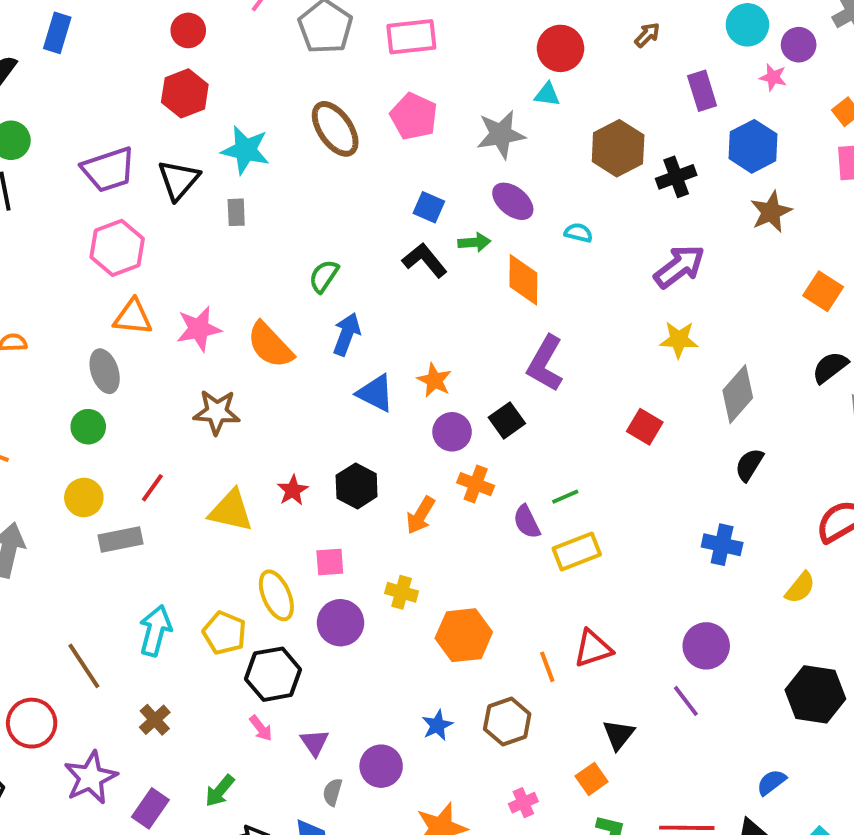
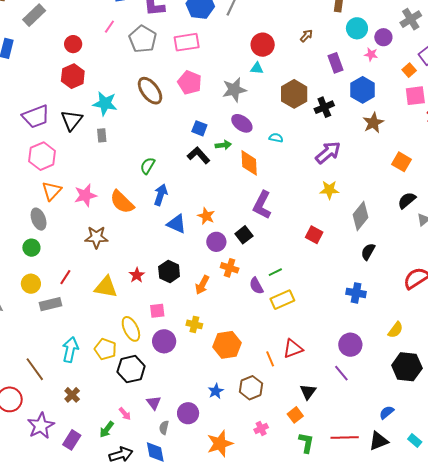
orange triangle: (133, 317) -> (52, 191), turned -50
yellow semicircle: (800, 588) -> (396, 330), moved
pink arrow: (261, 728) -> (125, 414), moved

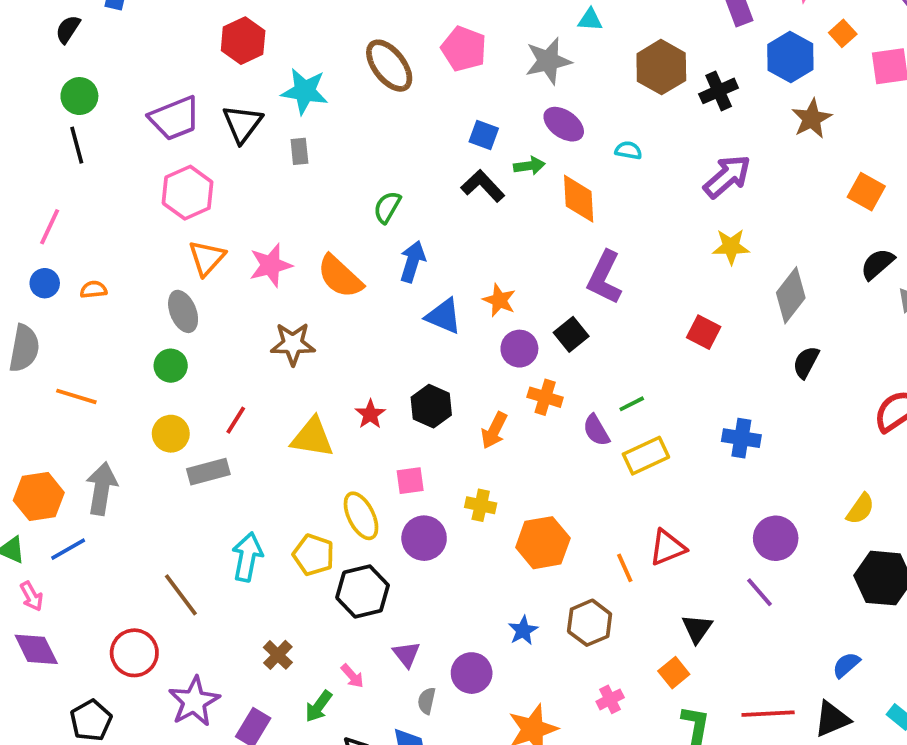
orange square: (409, 70) -> (843, 33), moved
blue cross: (356, 293) -> (741, 438), moved
brown cross: (72, 395) -> (278, 655), moved

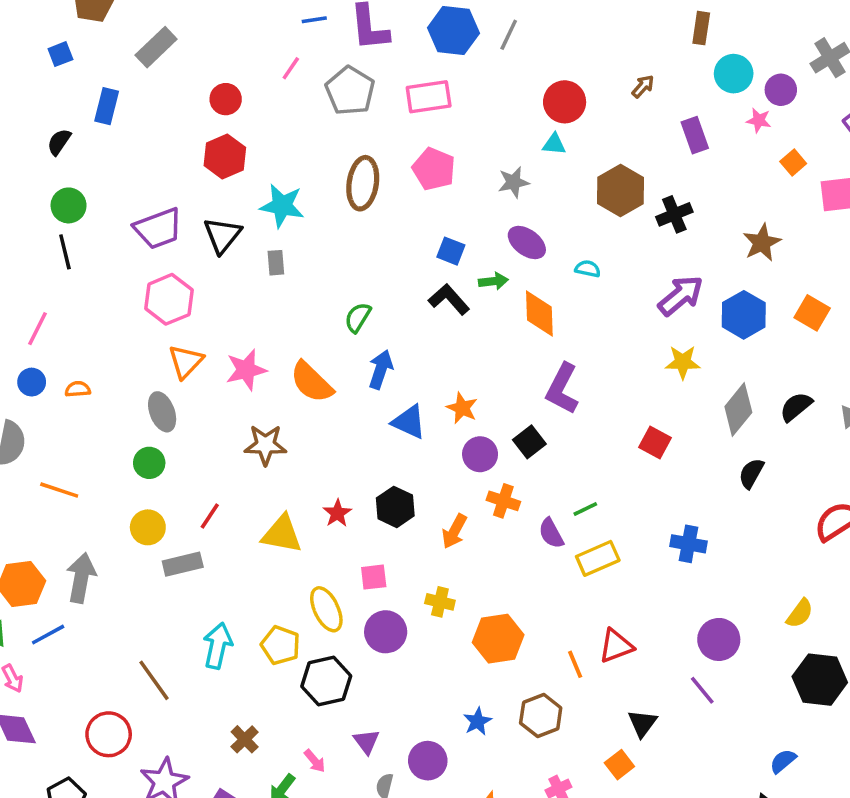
blue hexagon: (790, 57) -> (744, 315), moved
gray star: (548, 61) -> (514, 182), size x0.7
brown ellipse: (389, 66) -> (363, 183), turned 45
black semicircle: (877, 264) -> (796, 407), moved

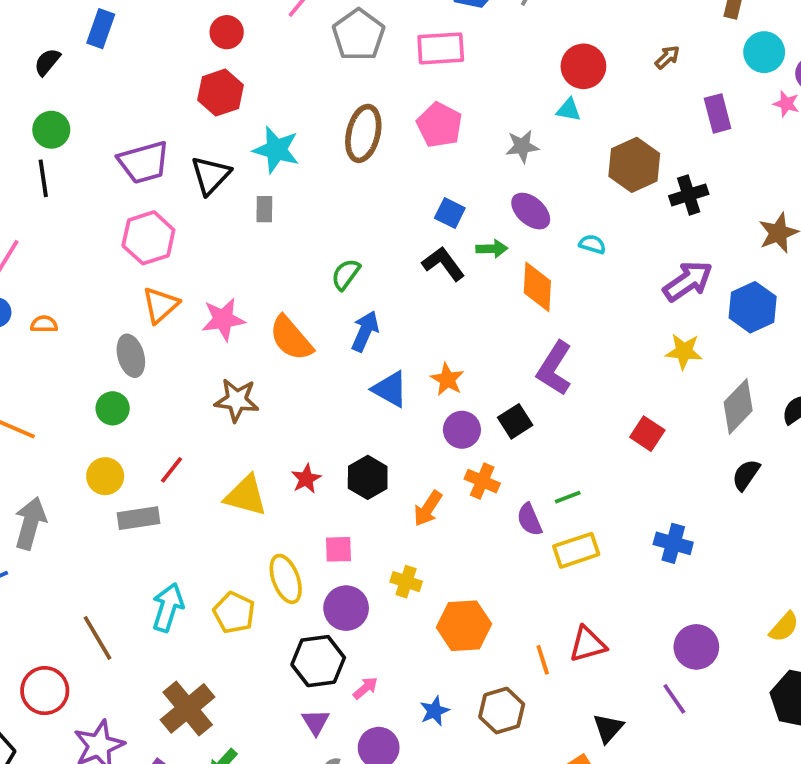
black hexagon: (326, 681) -> (318, 661), moved
brown cross: (245, 739) -> (188, 708), size x1.8
pink arrow: (315, 761) -> (365, 688), moved, turned -95

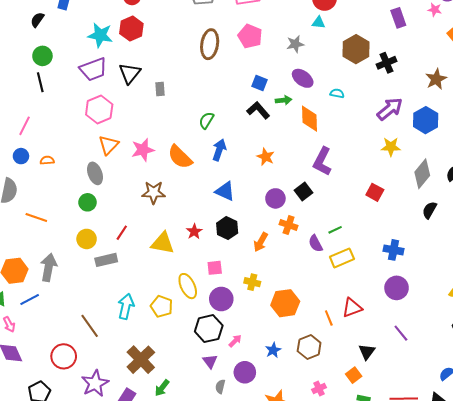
cyan star: (276, 150) -> (100, 35), moved
orange star: (447, 379) -> (266, 157), moved
blue triangle: (390, 389) -> (225, 191), moved
purple circle: (696, 647) -> (397, 288), moved

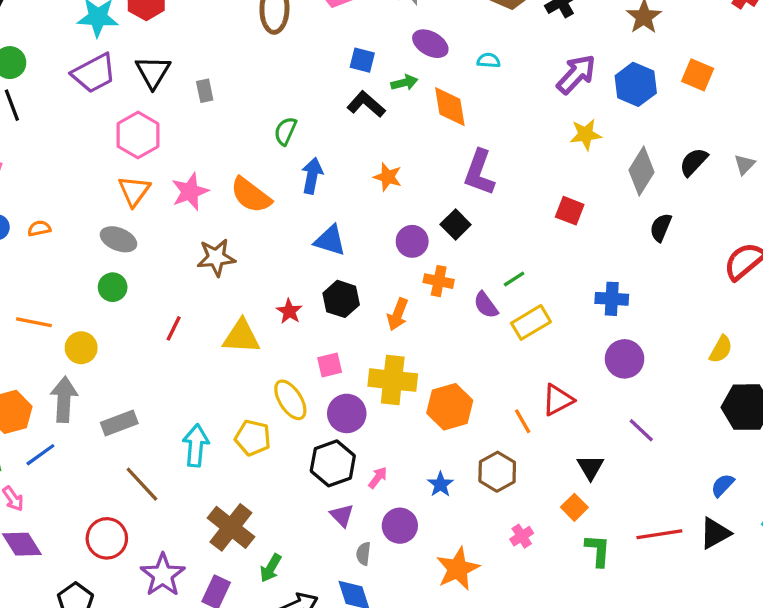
pink hexagon: (99, 110) -> (138, 135), moved
gray ellipse: (95, 173) -> (118, 239), turned -40
yellow circle: (87, 239) -> (81, 348), moved
gray rectangle: (106, 260) -> (119, 423), moved
yellow cross: (252, 282) -> (393, 380), size x1.8

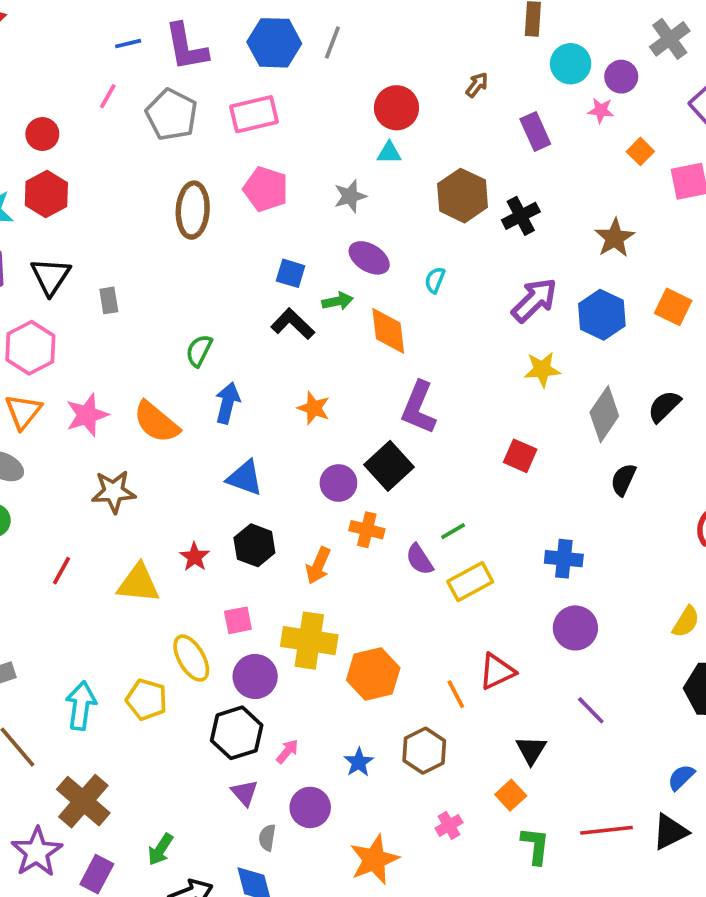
cyan semicircle: (489, 60) -> (435, 280), turned -75
black square: (456, 224) -> (389, 466), size x1.4
brown cross: (231, 527) -> (83, 801), moved

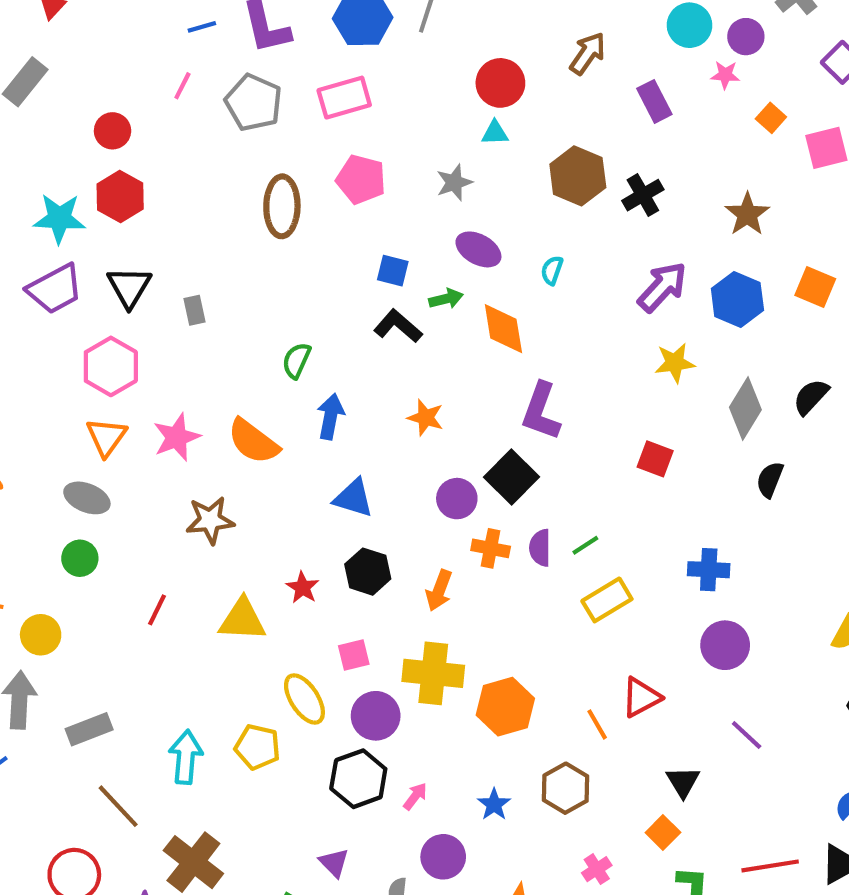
brown arrow: (477, 85) -> (588, 53), size x1.5
purple semicircle: (419, 559) -> (540, 548), moved, turned 36
purple triangle: (244, 793) -> (334, 863), moved

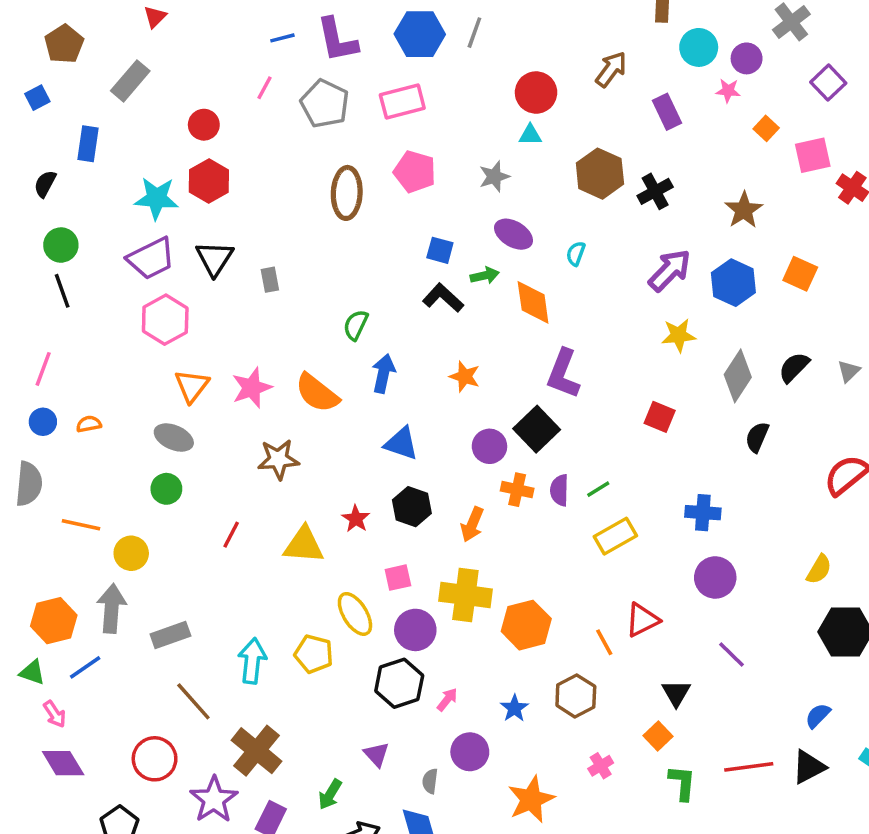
pink hexagon: (111, 366) -> (165, 320), moved

